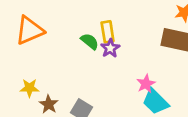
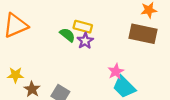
yellow rectangle: (108, 32) -> (83, 27), turned -66

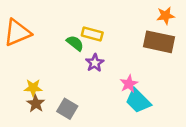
purple star: (85, 41) -> (95, 63), moved
yellow star: (15, 75) -> (33, 88), moved

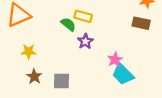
brown rectangle: (159, 42) -> (141, 23), size x0.7
yellow star: (33, 88) -> (29, 52), moved
gray square: (67, 109) -> (62, 81), turned -30

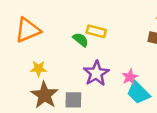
purple star: (85, 41) -> (96, 73), moved, size x1.5
brown star: (34, 77) -> (45, 95), size x1.6

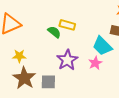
cyan trapezoid: (138, 93) -> (102, 46), moved

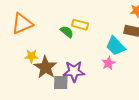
purple star: (67, 60) -> (74, 71), moved, turned 30
brown star: (24, 78) -> (46, 67), moved

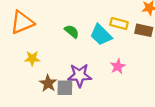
yellow rectangle: (80, 25) -> (119, 24), moved
cyan trapezoid: (116, 46) -> (101, 35), moved
brown star: (46, 67) -> (48, 83), moved, size x0.7

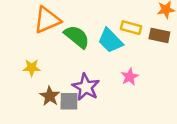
orange triangle: (22, 22) -> (47, 20), moved
green semicircle: (72, 31) -> (77, 37), size x1.5
purple star: (80, 75) -> (86, 87), turned 30

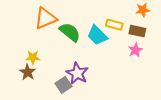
pink star: (130, 77) -> (135, 50), moved
brown star: (50, 96) -> (28, 72), moved
gray square: (69, 101) -> (64, 85), turned -35

